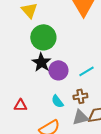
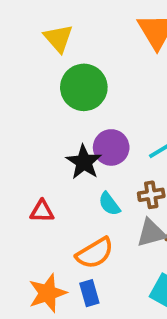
black star: (41, 62) -> (84, 162), moved

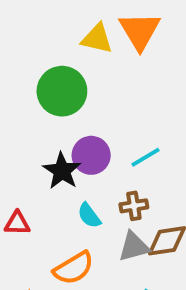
yellow triangle: (58, 38) -> (97, 39), moved, turned -36

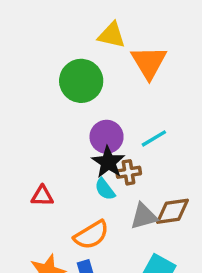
orange triangle: (140, 31) -> (149, 62), moved
black star: (62, 171) -> (108, 162), moved
brown cross: (134, 206) -> (129, 172), moved

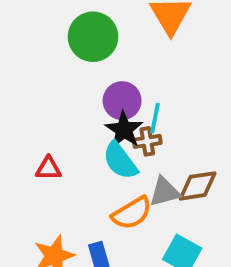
cyan line: (154, 138) -> (155, 118), moved, turned -48
cyan semicircle: (105, 189) -> (120, 161), size x1.5
orange semicircle: (91, 235) -> (132, 213), moved

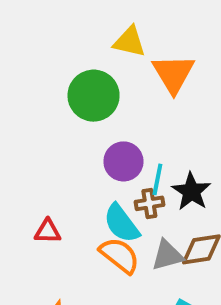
black star: (124, 130) -> (191, 191), moved
orange semicircle: (132, 213) -> (119, 255), moved, turned -111

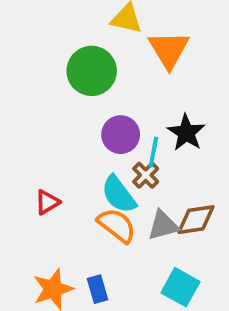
black star: (191, 191) -> (186, 133), moved
brown cross: (149, 203) -> (146, 175), turned -36
red triangle: (48, 231) -> (47, 202), turned -32

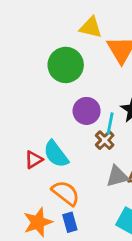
cyan semicircle: (119, 194) -> (56, 154), moved
orange semicircle: (117, 225) -> (66, 193), moved

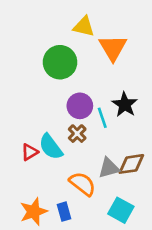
cyan line: (110, 123) -> (102, 118), turned -30
brown cross: (105, 140) -> (77, 134), moved
orange semicircle: (66, 193) -> (82, 184), moved

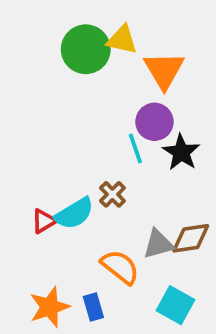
green circle: (60, 62) -> (86, 49), moved
purple circle: (80, 106) -> (154, 122), moved
cyan line: (102, 118) -> (135, 149), moved
cyan semicircle: (51, 147) -> (74, 213), turned -84

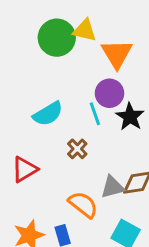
cyan semicircle: (74, 213) -> (48, 114), moved
red triangle: (44, 221) -> (25, 169), size x1.4

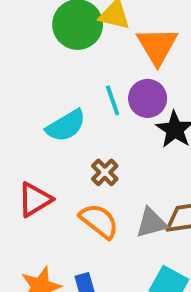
cyan line: (95, 114) -> (113, 100), moved
orange semicircle: (83, 205) -> (99, 221), moved

